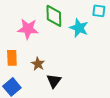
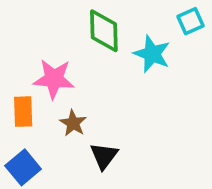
cyan square: (99, 11) -> (190, 21), turned -32
pink star: (28, 29) -> (54, 79), moved

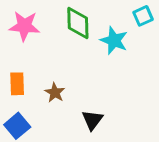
pink star: (54, 79) -> (24, 26), moved
black triangle: (104, 156) -> (92, 120), moved

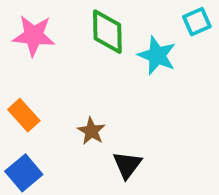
orange rectangle: (17, 84) -> (24, 115), turned -40
brown star: (55, 93) -> (91, 131), moved

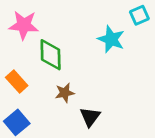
green diamond: (107, 32) -> (51, 55), moved
brown star: (91, 131) -> (65, 93), turned 30

